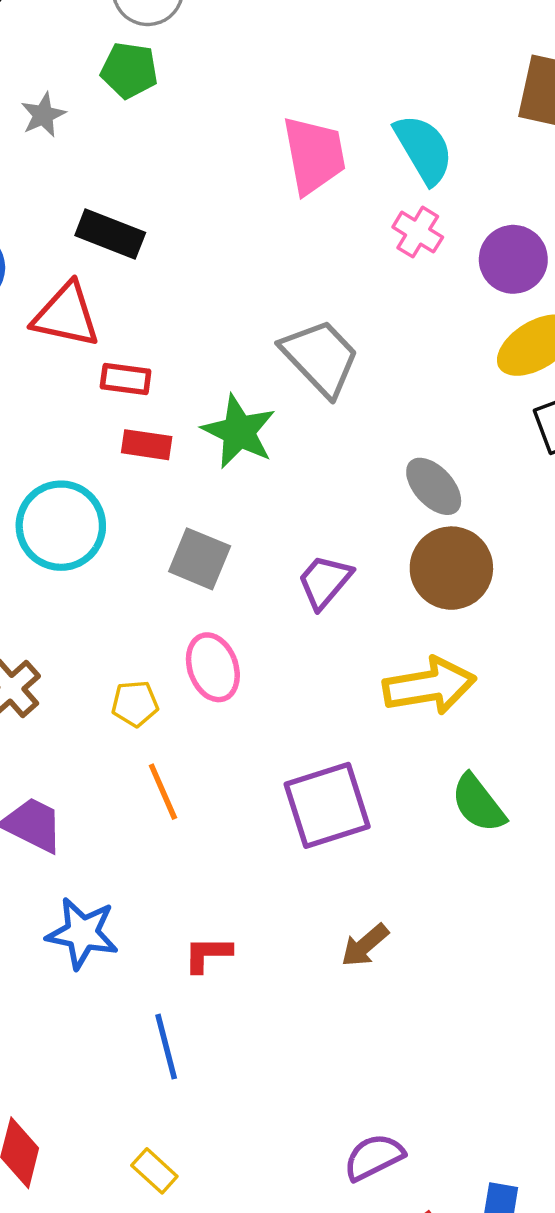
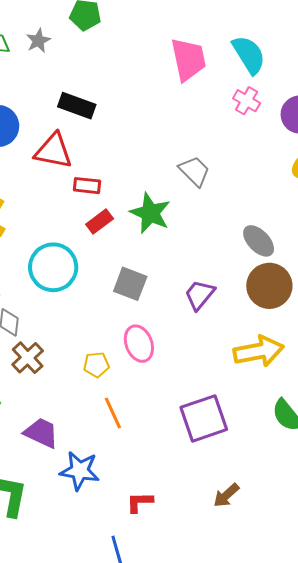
gray trapezoid: (320, 357) -> (194, 171), size x0.7
red rectangle: (147, 445) -> (100, 221), turned -44
blue star: (82, 933) -> (80, 471), moved

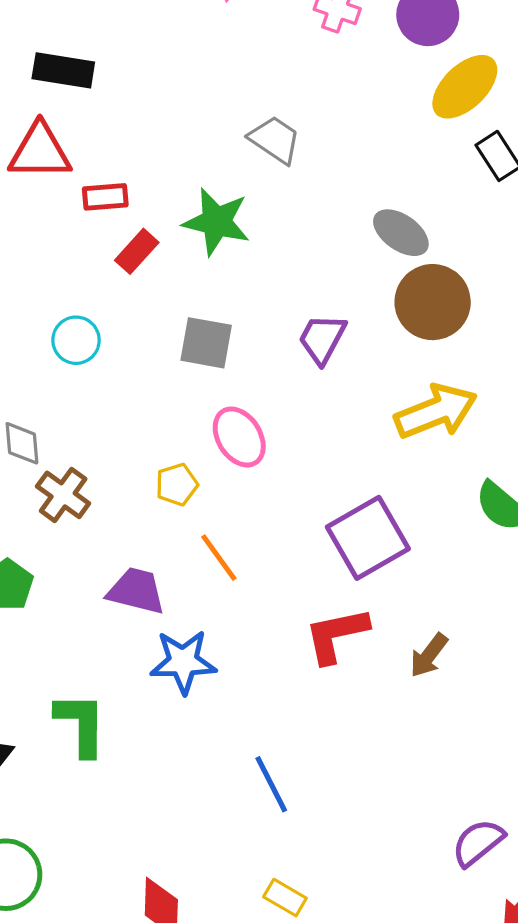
cyan circle: (53, 267) -> (76, 340), size x0.6
purple trapezoid: (41, 433) -> (136, 591), moved
red L-shape: (140, 502) -> (336, 635), moved, size x1.5

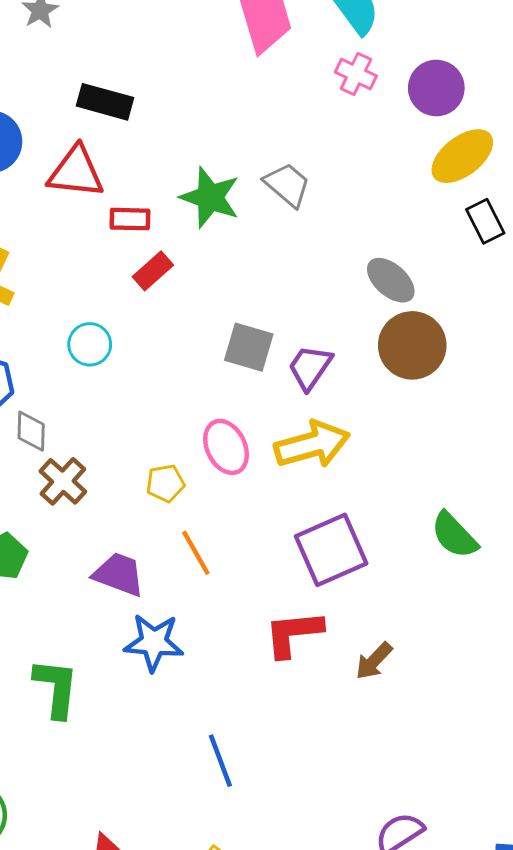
green star: (216, 222) -> (210, 197), moved
gray square: (206, 343) -> (249, 347), moved
yellow arrow: (436, 412) -> (312, 445), moved

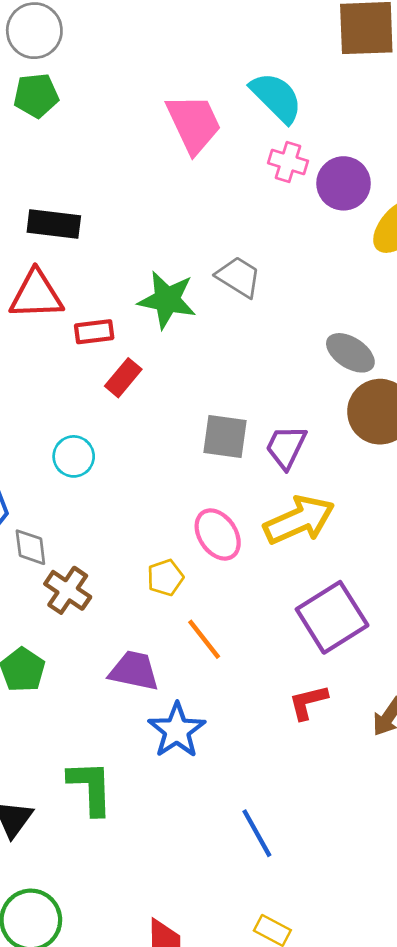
purple circle: (436, 88) -> (344, 183), moved
red L-shape: (293, 634) -> (308, 702), size x0.7
blue star: (154, 642) -> (177, 730), turned -30

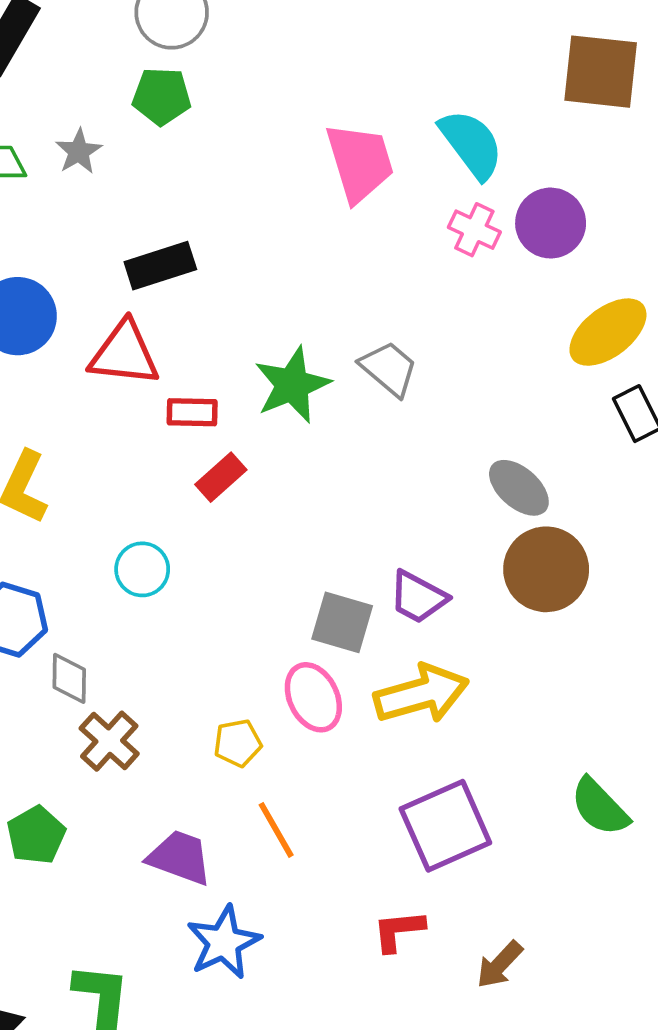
purple circle: (344, 183) -> (551, 223), moved
black rectangle: (54, 224) -> (160, 266), turned -33
green star: (167, 300) -> (292, 385), turned 30
gray square: (225, 436) -> (342, 622), moved
purple trapezoid: (286, 447) -> (418, 597), turned -96

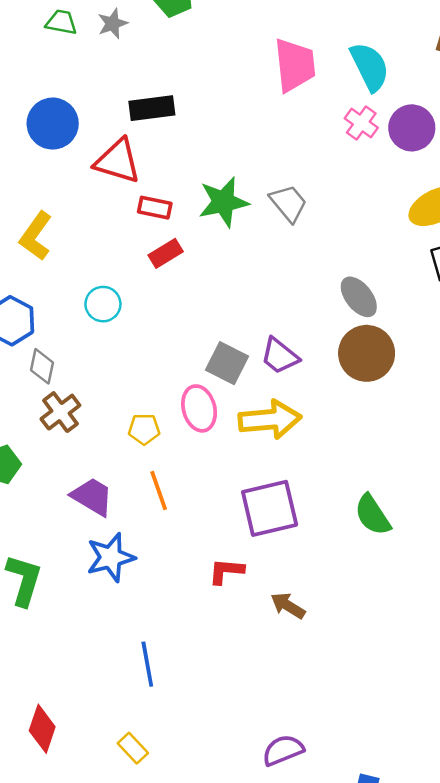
brown arrow: (500, 965) -> (288, 606), turned 68

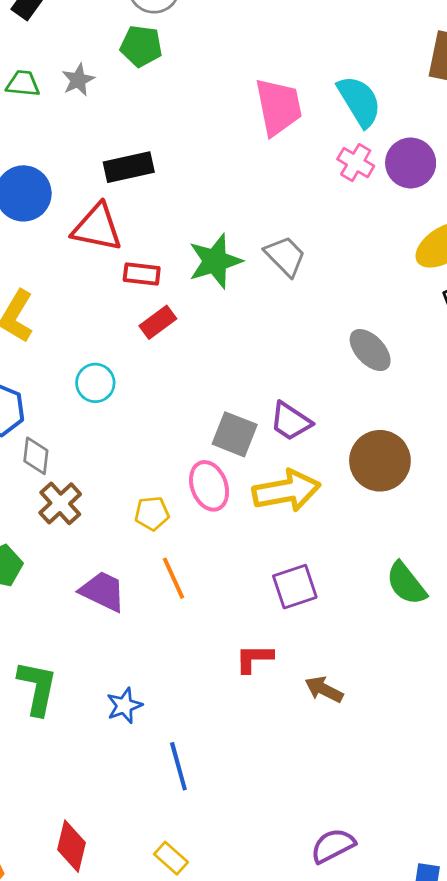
brown circle: (367, 353) -> (380, 461), moved
purple square: (270, 508) -> (295, 587), size x0.7
blue star: (111, 557) -> (124, 706), moved, size x0.7

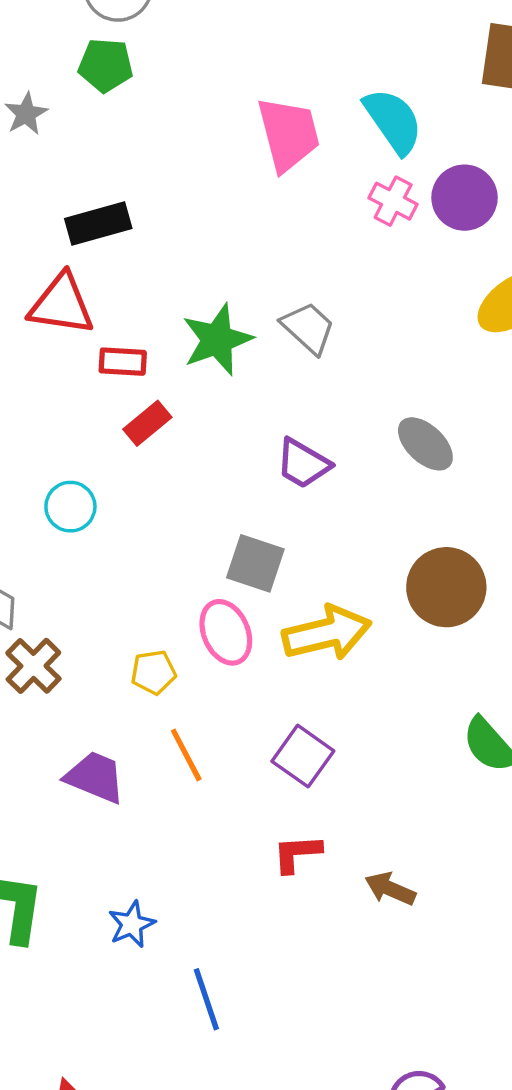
purple trapezoid: (291, 421) -> (303, 464), moved
purple square: (295, 587) -> (303, 756), moved, turned -33

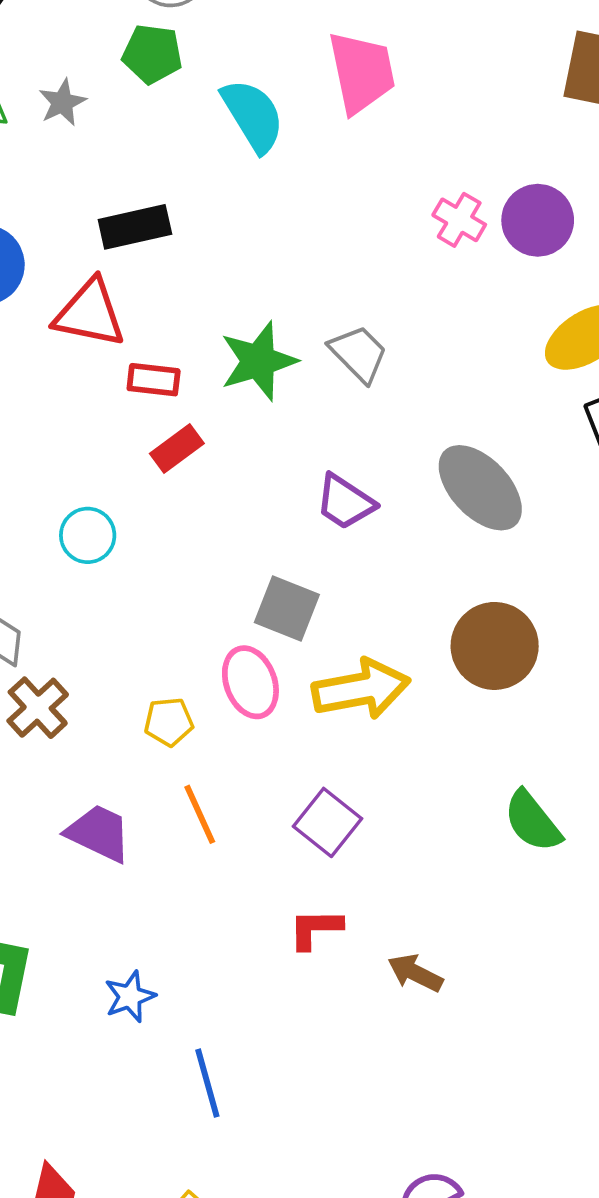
cyan semicircle: (393, 121) -> (253, 115), moved
pink trapezoid: (288, 134) -> (362, 72), moved
gray ellipse: (425, 444) -> (480, 488), size x1.4

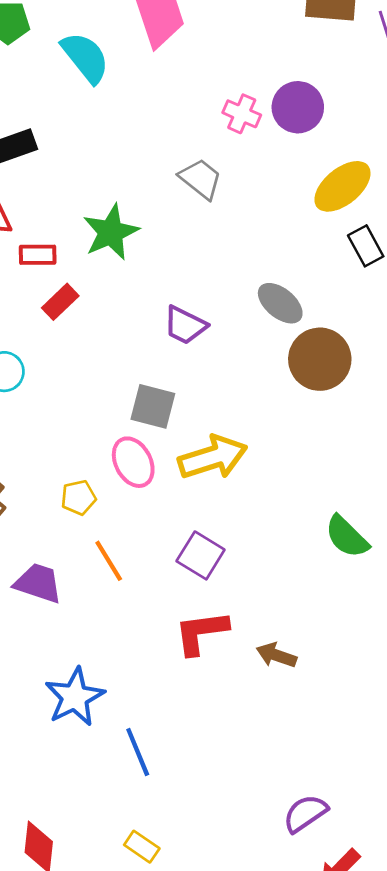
gray trapezoid: (359, 354) -> (201, 179), moved
gray ellipse: (480, 488) -> (280, 303), size x0.7
brown circle: (495, 646) -> (320, 359), moved
red L-shape: (315, 929) -> (201, 632), size x1.4
blue star: (130, 997) -> (75, 697), size x1.6

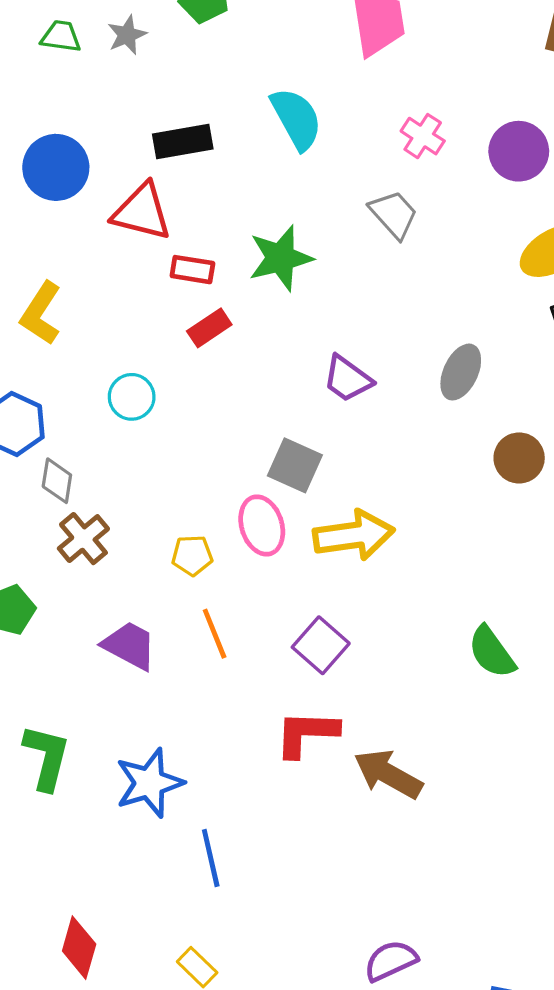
cyan semicircle: (85, 57) -> (296, 119), moved
pink cross: (242, 114) -> (423, 136), moved
gray ellipse: (280, 303) -> (461, 372), turned 66
brown circle: (320, 359) -> (519, 458), moved, size x0.7
brown arrow: (276, 655) -> (388, 774), size x1.5

